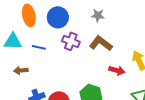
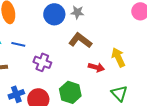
blue circle: (58, 17) -> (54, 14), moved
purple cross: (71, 41) -> (42, 62), moved

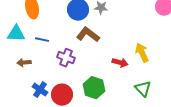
brown L-shape: (80, 40) -> (88, 35), moved
blue cross: (16, 94) -> (40, 90), turned -35

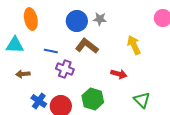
blue line: (42, 40) -> (51, 51), moved
yellow arrow: (142, 53) -> (134, 45), moved

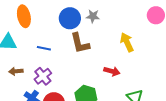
brown L-shape: (87, 46) -> (80, 43), turned -140
purple cross: (65, 69) -> (43, 76), moved, turned 30

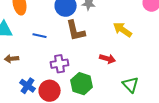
yellow arrow: (127, 42) -> (123, 30), turned -30
purple cross: (43, 76) -> (60, 64), moved, turned 30

